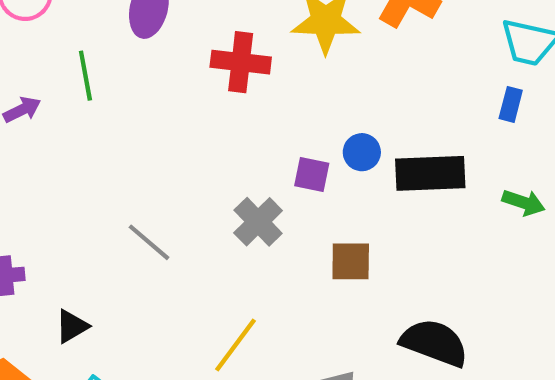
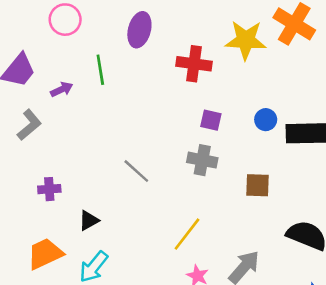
purple square: (312, 174) -> (211, 120), moved
gray cross: (258, 222) -> (202, 160), turned -36

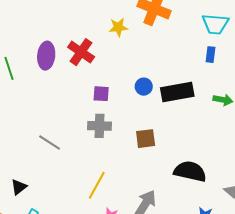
purple ellipse: (139, 30) -> (46, 56), moved
yellow star: (246, 40) -> (118, 27), size x0.6
red cross: (194, 64) -> (81, 52), turned 36

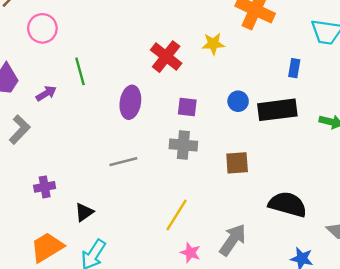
yellow star: (118, 27) -> (213, 44), moved
blue rectangle: (211, 55) -> (294, 68), moved
purple ellipse: (46, 56) -> (130, 102), moved
gray line: (50, 143) -> (123, 162), turned -50

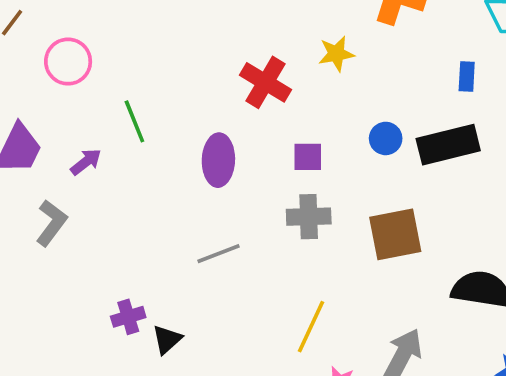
brown square: (237, 163) -> (395, 234), size x1.4
purple cross: (45, 187) -> (128, 317), moved

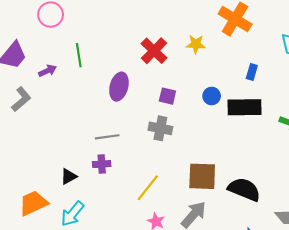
blue rectangle: (467, 77) -> (252, 72), moved
brown square: (395, 234) -> (202, 176), moved
purple cross: (128, 317) -> (102, 164), moved

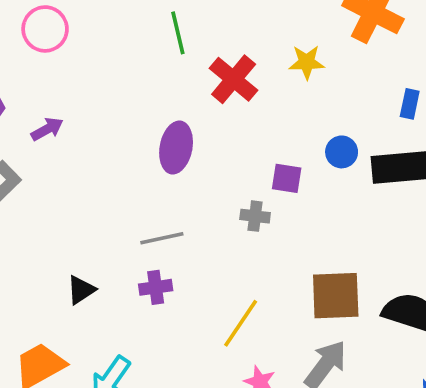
green line: (79, 55) -> (178, 33), moved
purple square: (167, 96) -> (287, 178), moved
gray cross: (160, 128) -> (255, 216), size x0.7
black triangle: (69, 176) -> (81, 290), moved

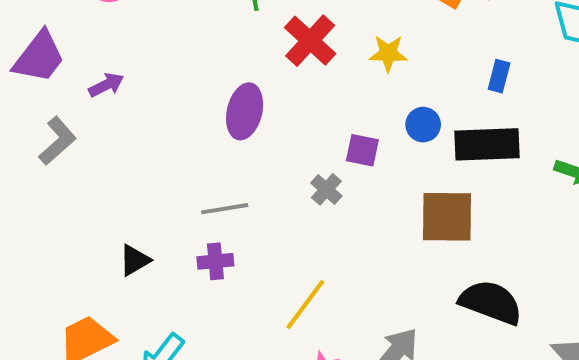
yellow star: (307, 62) -> (388, 53), moved
gray cross: (255, 216) -> (326, 189), turned 32
brown square: (336, 296) -> (447, 217), moved

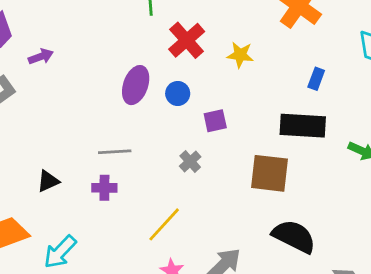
blue circle: (423, 125) -> (178, 93), moved
purple square: (362, 150) -> (215, 121), turned -30
gray cross: (326, 189) -> (190, 161), moved

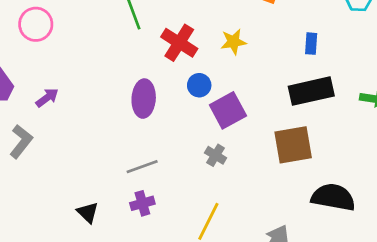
blue circle: (178, 93) -> (199, 85), moved
purple square: (215, 121) -> (228, 110), size x1.5
black triangle: (48, 181) -> (88, 212), turned -35

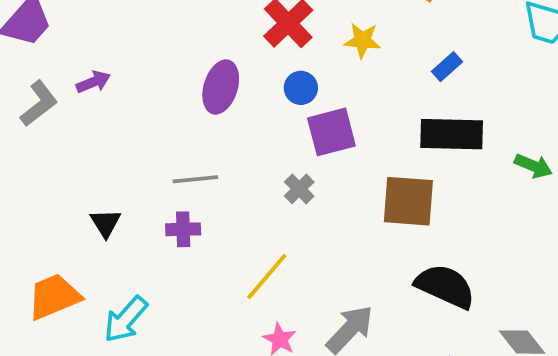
blue rectangle: (311, 44) -> (447, 67), moved, turned 30
purple arrow: (47, 98) -> (93, 82), moved

